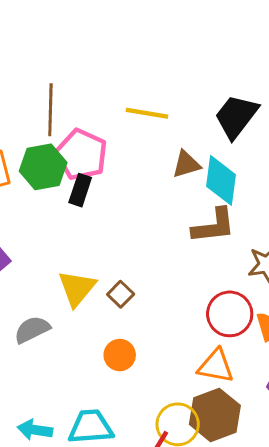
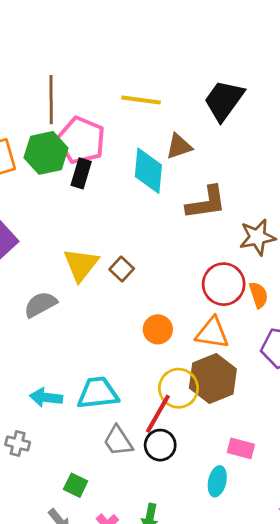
cyan diamond: (221, 180) -> (148, 171), moved
orange circle: (120, 355) -> (158, 329), moved

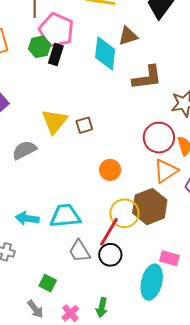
green hexagon: (46, 153) -> (40, 47), moved, size x0.7
brown square: (122, 269) -> (84, 125), turned 30
orange triangle: (212, 333) -> (166, 171), moved, turned -44
cyan ellipse: (217, 481) -> (152, 282), size x1.6

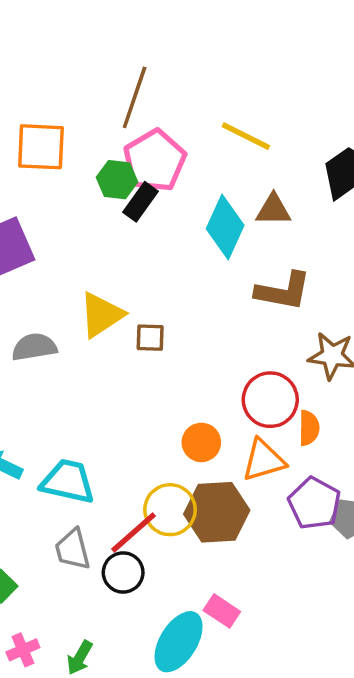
orange circle: (110, 170) -> (201, 442), moved

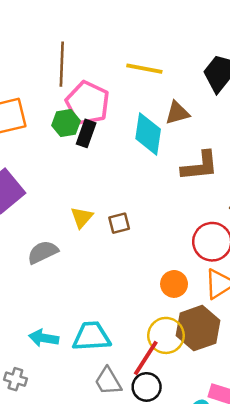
yellow triangle: (101, 315) -> (82, 217), size x0.7

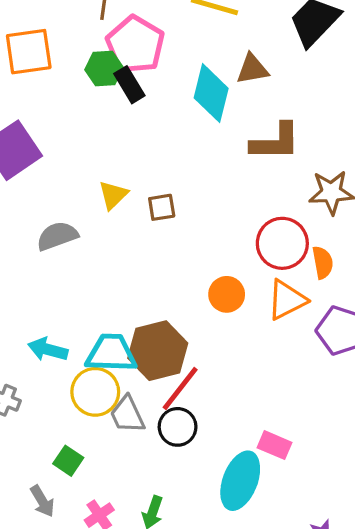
black rectangle: (86, 133) -> (129, 85), turned -56
brown hexagon: (198, 328) -> (158, 351), moved
yellow circle: (166, 335) -> (95, 392), moved

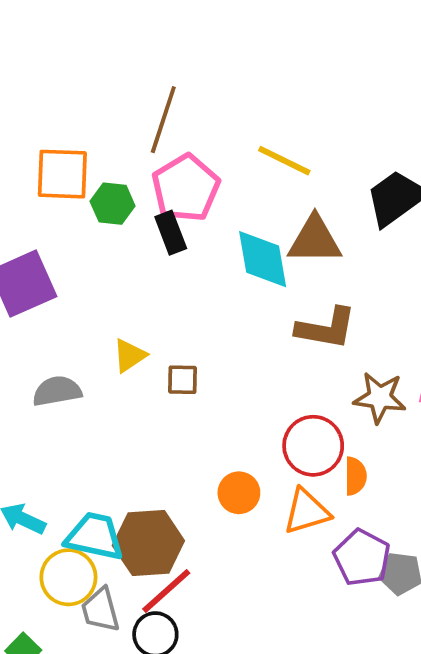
green hexagon: (104, 68) -> (113, 204), moved
brown triangle: (252, 69) -> (315, 240), size x1.4
cyan diamond: (211, 93) -> (263, 259), turned -34

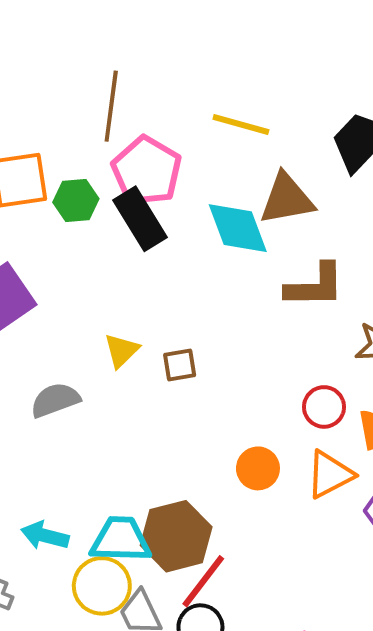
black rectangle: (171, 233) -> (140, 219), size x1.4
red circle: (313, 446) -> (324, 407), size x0.7

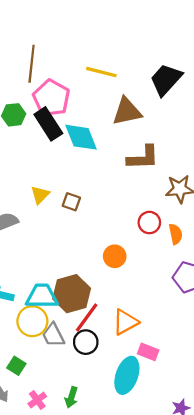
cyan diamond: (238, 228) -> (81, 137), moved
brown square: (180, 365) -> (71, 202), turned 30
orange triangle: (330, 474) -> (125, 322), moved

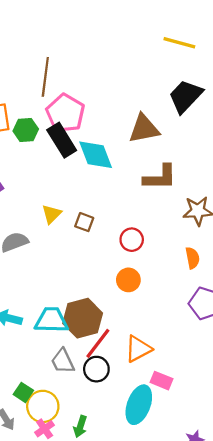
yellow line: (101, 72) -> (179, 43), moved
red circle: (149, 223) -> (132, 240), moved
yellow circle: (32, 321) -> (43, 406), moved

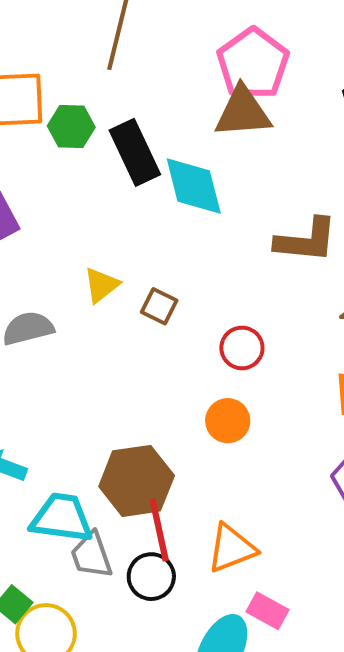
pink pentagon: (65, 113) -> (253, 64), moved
brown triangle: (144, 129) -> (243, 112), moved
cyan trapezoid: (51, 320) -> (62, 518), moved
red line: (98, 343) -> (159, 530), turned -56

